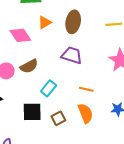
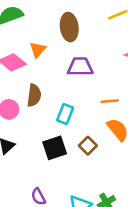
orange triangle: (45, 22) -> (38, 50), moved
brown semicircle: (29, 66) -> (34, 95), turned -36

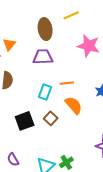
brown ellipse: (69, 27) -> (45, 29), moved
cyan rectangle: (65, 114) -> (45, 92), moved

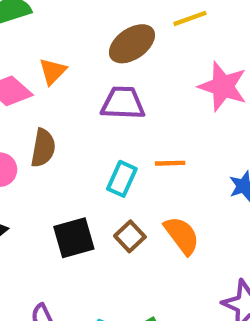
brown ellipse: (45, 29) -> (132, 44), turned 60
orange semicircle: (74, 105) -> (182, 235), moved

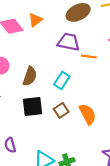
brown semicircle: (43, 148) -> (30, 76), moved
orange line: (170, 163) -> (89, 56), moved

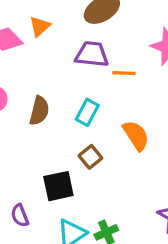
black square: (32, 106) -> (58, 186), moved
orange semicircle: (88, 114) -> (136, 135), moved

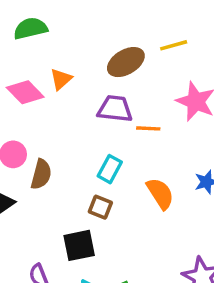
brown semicircle: (39, 111) -> (41, 174), moved
brown square: (90, 157) -> (100, 207), moved, turned -30

